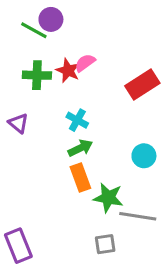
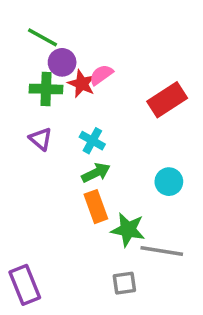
purple circle: (51, 19) -> (62, 62), moved
purple triangle: (18, 123) -> (41, 139), moved

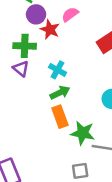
pink semicircle: (101, 75) -> (70, 14), moved
green cross: (46, 89) -> (25, 46), moved

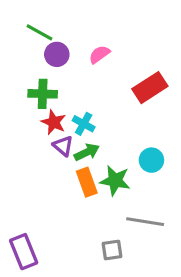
red star: (50, 30) -> (54, 122), moved
purple triangle: (21, 69) -> (63, 146), moved
green star: (83, 133) -> (115, 181), moved

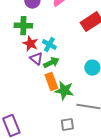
green star: (115, 181) -> (64, 91), moved

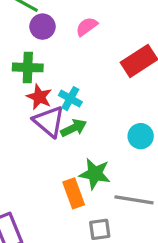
purple triangle: (36, 59) -> (49, 121), size x1.5
orange rectangle: (51, 82) -> (74, 193), moved

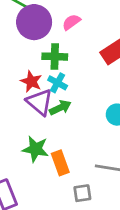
purple circle: (42, 27) -> (34, 22), size x1.6
green cross: (28, 67) -> (55, 57), moved
green star: (95, 174) -> (35, 149), moved

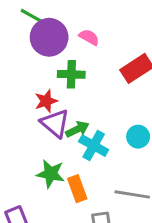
pink semicircle: (71, 22) -> (89, 37), turned 66
red star: (31, 81) -> (46, 101), turned 30
cyan cross: (58, 83) -> (94, 146), moved, size x1.4

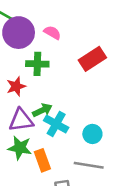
purple triangle: (55, 123) -> (21, 120), moved, turned -48
cyan circle: (138, 137) -> (92, 134), moved

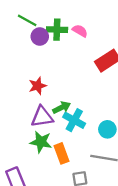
purple circle: (19, 33) -> (40, 37), size x0.6
pink semicircle: (52, 33) -> (80, 31), moved
green cross: (37, 64) -> (57, 30), moved

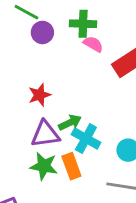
green cross: (57, 30) -> (83, 24), moved
pink semicircle: (80, 31) -> (93, 44), moved
orange rectangle: (62, 153) -> (71, 166), moved

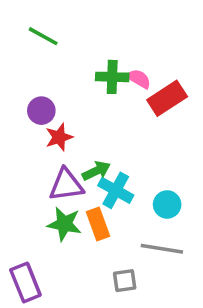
green cross: (83, 24) -> (112, 77), moved
purple circle: (42, 32) -> (41, 111), moved
pink semicircle: (93, 44) -> (139, 79), moved

